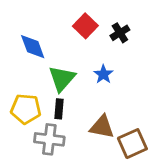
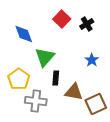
blue star: (103, 74) -> (92, 60), moved
yellow pentagon: (26, 109) -> (19, 79), turned 30
black rectangle: (59, 109) -> (56, 78), moved

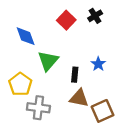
black cross: (87, 24) -> (95, 16), moved
black rectangle: (56, 78) -> (75, 75), moved

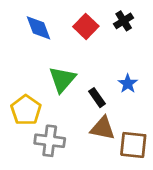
blue diamond: (26, 36) -> (39, 28), moved
black rectangle: (75, 75) -> (97, 98), turned -40
brown square: (103, 111) -> (133, 145), turned 30

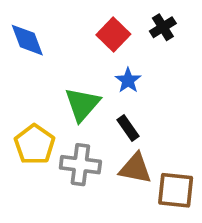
blue diamond: (39, 28) -> (27, 40), moved
blue star: (128, 84) -> (128, 80), moved
gray cross: (50, 141) -> (80, 165), moved

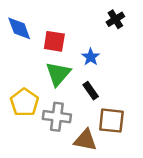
red square: (113, 35) -> (54, 41), moved, turned -35
brown triangle: (135, 168) -> (85, 140), moved
brown square: (176, 190) -> (111, 121), moved

